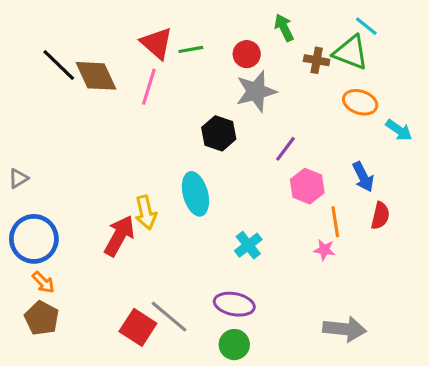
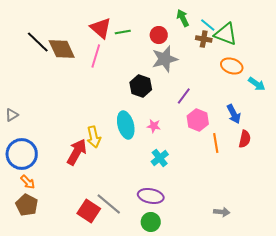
cyan line: (366, 26) -> (208, 25), moved
pink star: (324, 250) -> (154, 126), moved
gray arrow: (345, 329) -> (222, 212), size x0.6

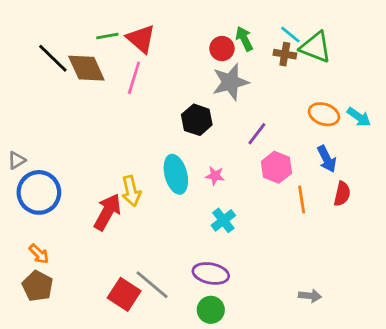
green arrow: (183, 18) -> (244, 39), moved
green line: (123, 32) -> (107, 36), moved
orange ellipse: (232, 66) -> (324, 114), moved
blue circle: (22, 154) -> (39, 192), moved

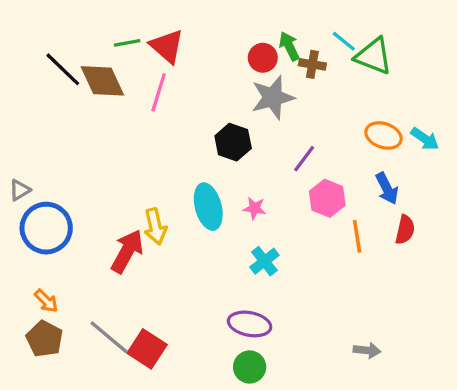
brown cross: (285, 54) -> (312, 64), moved
gray line: (152, 285) -> (109, 337), moved

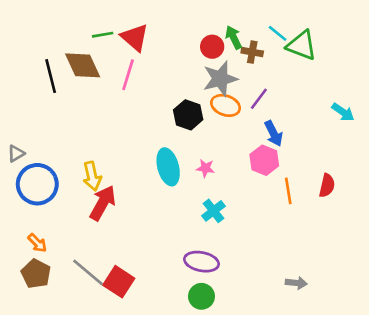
black line: (63, 69) -> (51, 76), moved, turned 32
orange ellipse: (383, 135) -> (226, 105), moved
purple line: (304, 159) -> (259, 99), moved
blue arrow: (387, 188) -> (274, 133), moved
yellow arrow: (155, 226) -> (92, 176), moved

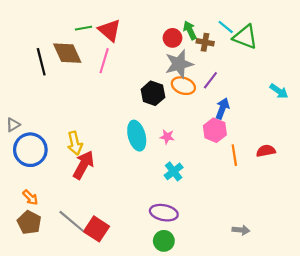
blue arrow: (274, 133) -> (222, 108), turned -132
red semicircle: (327, 186) -> (266, 151), turned -114

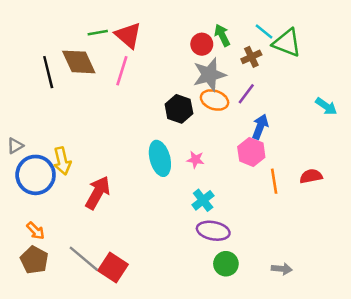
brown cross: (205, 42) -> (251, 57), moved, turned -35
yellow arrow: (75, 143) -> (62, 161), moved
purple ellipse: (164, 213) -> (213, 231), moved
green circle: (164, 241) -> (226, 264), moved

